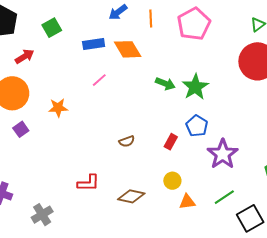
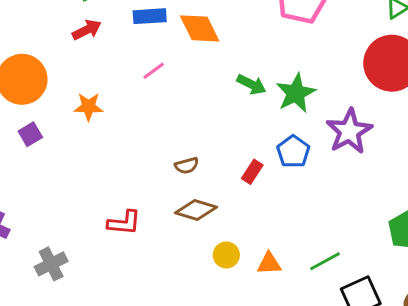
red arrow: (25, 56) -> (87, 30), moved
purple star: (223, 154) -> (349, 131), moved
yellow circle: (172, 181) -> (226, 255), moved
brown diamond: (131, 196) -> (196, 210), moved

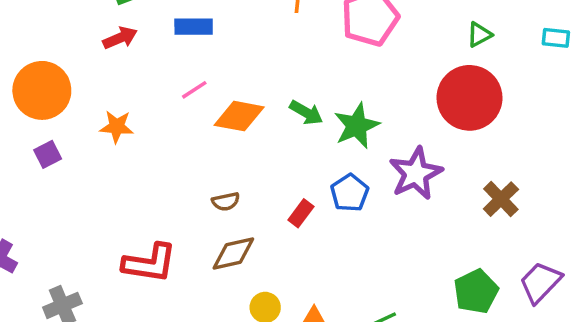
orange diamond: (200, 28) -> (239, 116), moved, turned -57
brown diamond: (196, 210) -> (233, 253), turned -33
red L-shape: (124, 223) -> (150, 263), size x1.4

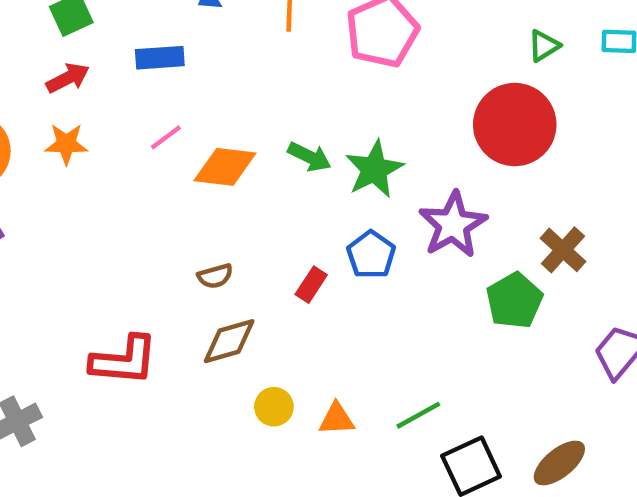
green triangle: (479, 35) -> (544, 46), moved
orange star: (117, 127) -> (66, 144), moved
green pentagon: (476, 291) -> (514, 301), moved

